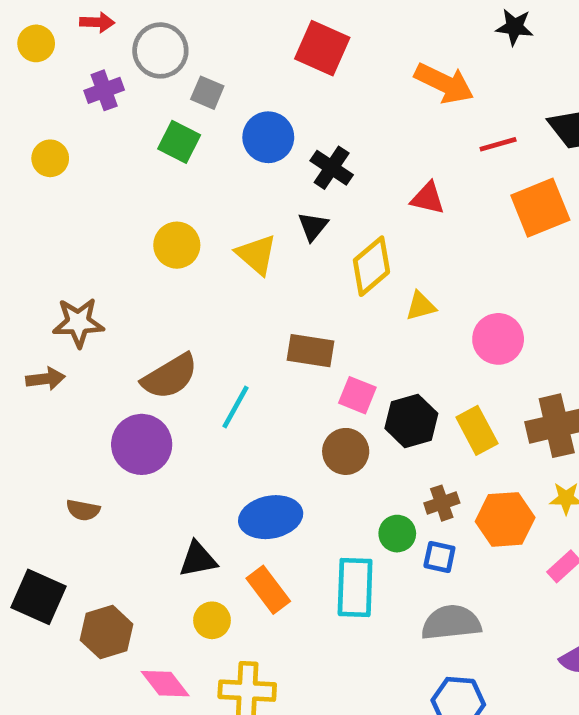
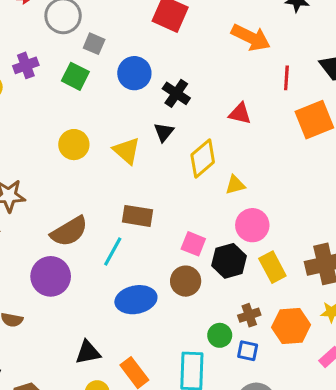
purple cross: (104, 90) -> (26, 65), moved
red line: (498, 144) -> (286, 78), turned -70
pink circle: (498, 339) -> (252, 225), moved
brown rectangle: (310, 351) -> (138, 216), moved
blue ellipse: (271, 517) -> (136, 300), moved

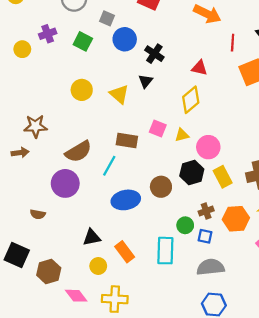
gray square: (94, 44) -> (107, 18), moved
yellow diamond: (203, 158) -> (191, 100), moved
yellow triangle: (235, 185) -> (182, 135), moved
pink square: (193, 244) -> (158, 128), moved

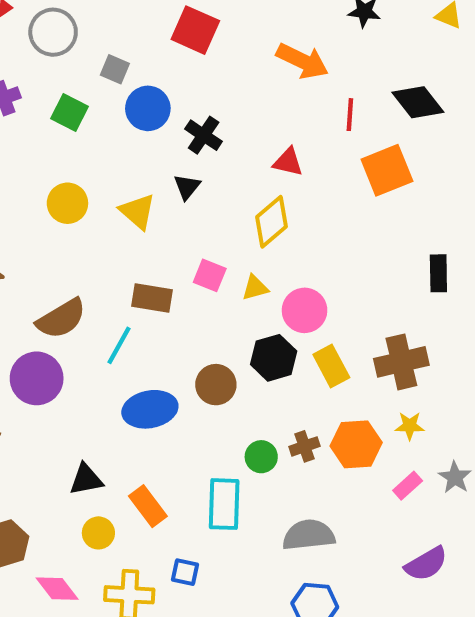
brown cross: (206, 211) -> (305, 446), moved
blue square: (205, 236) -> (185, 572), moved

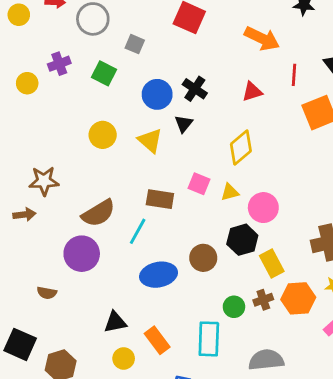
blue circle: (148, 108) -> (157, 94), moved
red triangle: (288, 162) -> (252, 92), moved, turned -30
yellow rectangle: (331, 366) -> (272, 263), moved

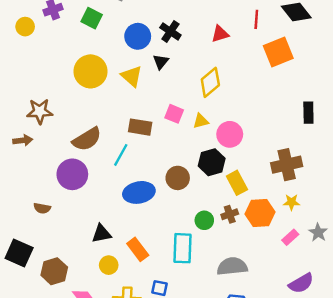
yellow circle: (103, 135) -> (90, 71), size x1.4

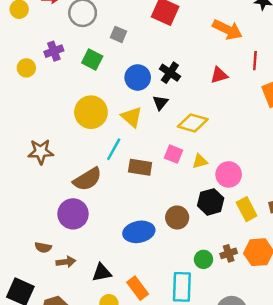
yellow diamond: (210, 82) -> (193, 123), moved, turned 56
brown arrow: (23, 140) -> (66, 262), moved
cyan line: (121, 155) -> (114, 149), moved
yellow rectangle: (237, 183) -> (247, 209), moved

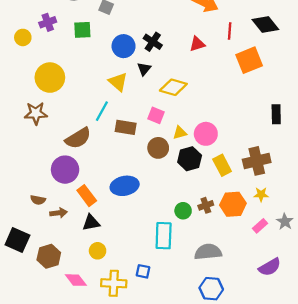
green square: (92, 60) -> (82, 30), turned -30
yellow circle: (91, 112) -> (50, 78), moved
yellow triangle: (200, 161) -> (180, 133), moved
brown circle: (177, 217) -> (158, 148), moved
orange rectangle: (138, 288) -> (87, 196), moved

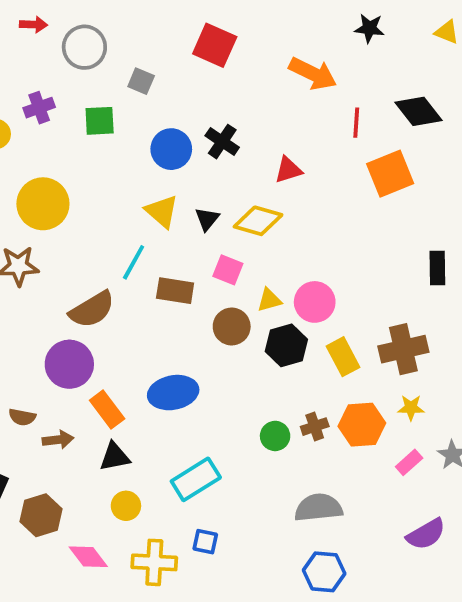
red triangle: (197, 44) -> (288, 170), moved
black triangle: (144, 69) -> (207, 219), moved
cyan rectangle: (164, 236) -> (196, 479), moved, turned 56

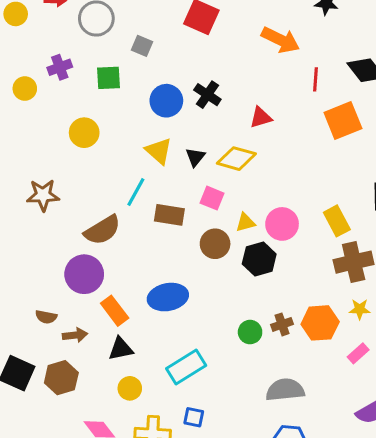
yellow circle: (43, 204) -> (84, 133), moved, size x0.7
yellow rectangle: (343, 357) -> (337, 221), moved
brown hexagon: (41, 515) -> (61, 378), moved

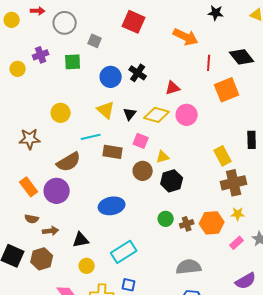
yellow circle: (84, 133) -> (61, 113), moved
cyan line: (136, 192) -> (91, 137), turned 48
pink circle: (282, 224) -> (187, 115), moved
orange rectangle: (115, 311) -> (29, 187), moved
green circle: (250, 332) -> (166, 219), moved

